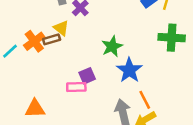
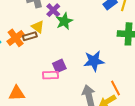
green star: (112, 46) -> (64, 21), moved
blue star: (129, 70) -> (94, 61), turned 30
orange line: (145, 100) -> (116, 88), moved

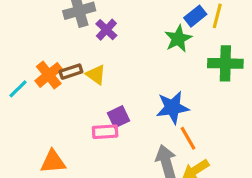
green star: (64, 21) -> (178, 39), moved
yellow triangle: (38, 27) -> (96, 75), moved
orange line: (116, 88) -> (188, 138), moved

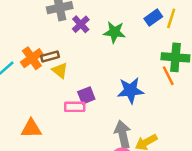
green star: (178, 39) -> (114, 32), moved, turned 30
yellow triangle: (96, 75) -> (60, 70), moved
orange line: (188, 138) -> (168, 76), moved

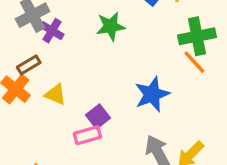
purple cross: (81, 24) -> (52, 31), moved
brown rectangle: (50, 56) -> (29, 65), moved

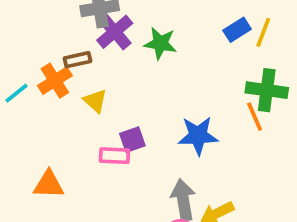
green star: (111, 26) -> (160, 43), moved
purple cross: (52, 31) -> (115, 32), size x1.4

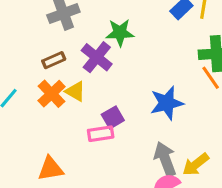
purple cross: (115, 32) -> (97, 57), moved
orange cross: (55, 81) -> (51, 94), moved

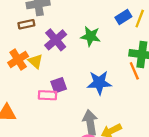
green star: (120, 33) -> (91, 36), moved
brown rectangle: (54, 60) -> (26, 24), moved

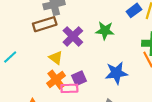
brown rectangle: (26, 24) -> (45, 24), size x1.5
orange cross: (18, 59) -> (56, 80), moved

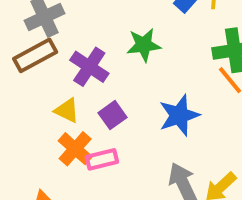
purple square: (79, 78) -> (112, 115), moved

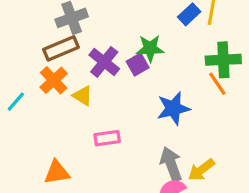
purple square: (112, 115) -> (138, 65), moved
orange cross: (75, 149) -> (54, 80), moved

